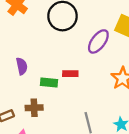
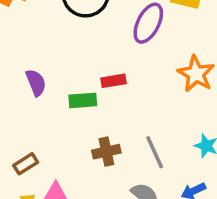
brown cross: (34, 108) -> (106, 152), moved

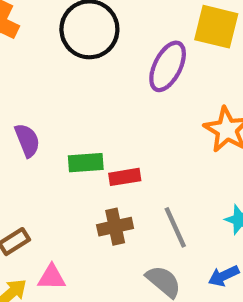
red rectangle: (113, 81) -> (125, 177), moved

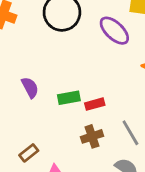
purple ellipse: (168, 66) -> (114, 31), turned -68

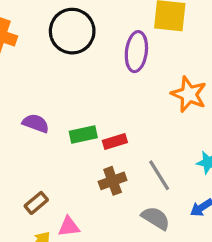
purple ellipse: (114, 31) -> (136, 52), turned 56
purple semicircle: (30, 87) -> (36, 123), turned -40

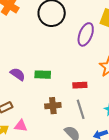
purple semicircle: (36, 123) -> (18, 74), moved
red rectangle: (115, 141) -> (80, 85), moved

